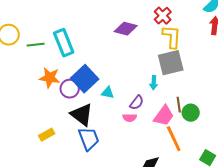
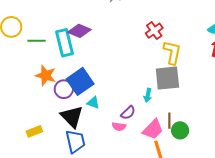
red cross: (163, 16) -> (154, 31), moved
purple diamond: (126, 29) -> (79, 31), moved
cyan triangle: (108, 93) -> (93, 103), moved

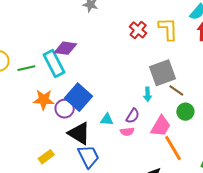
yellow L-shape: (172, 52) -> (168, 29), moved
cyan triangle: (93, 103) -> (107, 119), moved
brown line: (169, 121) -> (176, 90), moved, turned -42
green circle: (180, 130) -> (185, 112), moved

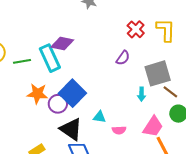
purple semicircle: (133, 116) -> (123, 58), moved

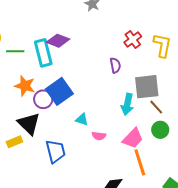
purple semicircle: (123, 58) -> (115, 65), turned -56
cyan arrow: (142, 94) -> (127, 104), size x1.5
black triangle: (71, 129) -> (29, 124), moved

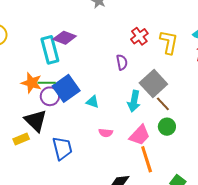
green line: (15, 51) -> (47, 83), moved
gray square: (147, 87) -> (153, 84), turned -36
cyan triangle: (82, 119) -> (93, 102), moved

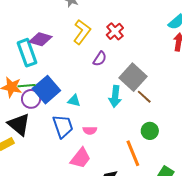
yellow L-shape: (169, 42) -> (82, 32), moved, turned 30
purple semicircle: (122, 62) -> (100, 59), turned 49
green circle: (167, 127) -> (150, 131), moved
pink trapezoid: (140, 135) -> (81, 158), moved
blue trapezoid: (62, 148) -> (63, 126), moved

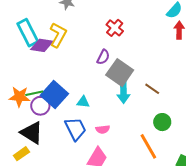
yellow L-shape: (82, 32) -> (58, 35), moved
cyan rectangle: (27, 53) -> (28, 33), moved
gray square: (133, 77) -> (120, 73), moved

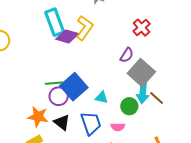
brown line: (152, 89) -> (157, 98), moved
orange star: (19, 97) -> (38, 117), moved
green circle: (162, 122) -> (129, 106), moved
black triangle: (32, 133) -> (62, 122), moved, size x0.7

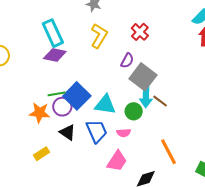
yellow L-shape: (85, 28) -> (99, 36), moved
purple diamond: (67, 36) -> (55, 55), moved
cyan triangle: (102, 97) -> (105, 105), size x1.6
orange star: (38, 117) -> (40, 113), moved

